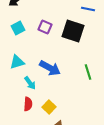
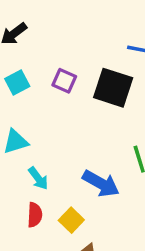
blue arrow: (50, 68) -> (101, 183), moved

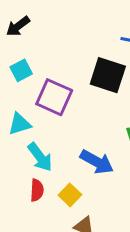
purple square: (64, 81) -> (54, 97), moved, size x1.6
cyan arrow: (38, 178) -> (40, 157), size x1.4

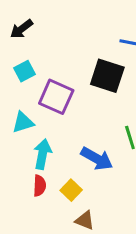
cyan arrow: (40, 157) -> (43, 154), turned -132

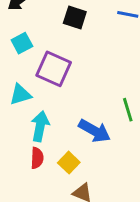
black square: (107, 76) -> (75, 17), moved, size x0.7

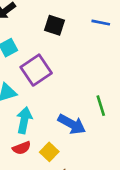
purple square: (54, 69) -> (36, 70), turned 32
red semicircle: (37, 158) -> (22, 148), turned 66

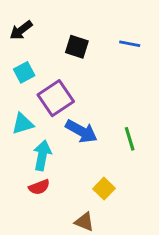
blue arrow: (72, 124) -> (81, 131), moved
yellow square: (49, 152) -> (104, 189), moved

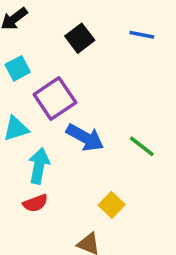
black square: (77, 47) -> (80, 38), turned 35
green line: (130, 139) -> (142, 146), turned -35

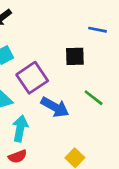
black square: (80, 38) -> (75, 56), moved, turned 35
green line: (142, 146) -> (94, 98), moved

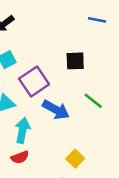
blue line: (98, 30) -> (97, 20), moved

